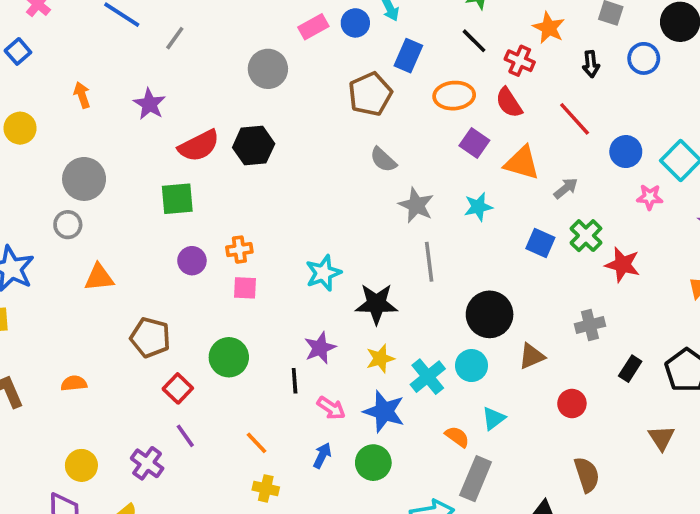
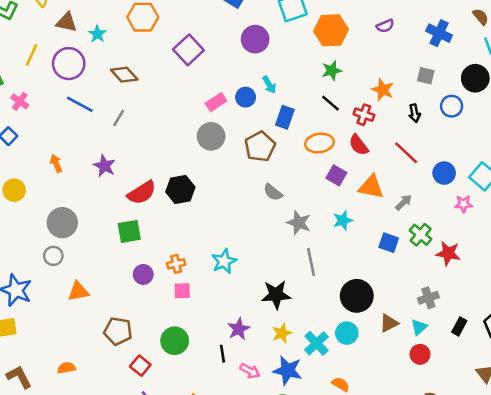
gray circle: (268, 69) -> (211, 136), moved
cyan star: (323, 273) -> (224, 261), moved
cyan triangle: (494, 418) -> (419, 327), moved

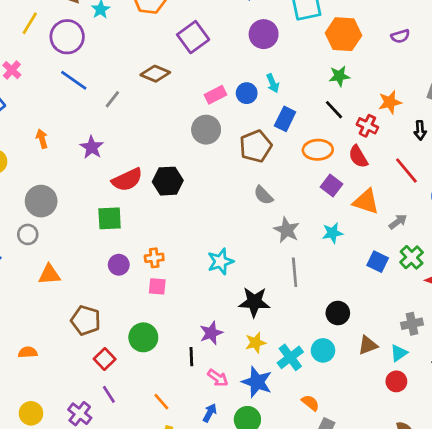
brown diamond: (124, 75) -> (155, 74), moved, turned -32
orange star: (383, 90) -> (390, 102), turned 30
cyan star: (224, 261) -> (220, 262), moved
black circle: (357, 296) -> (338, 313), size x0.7

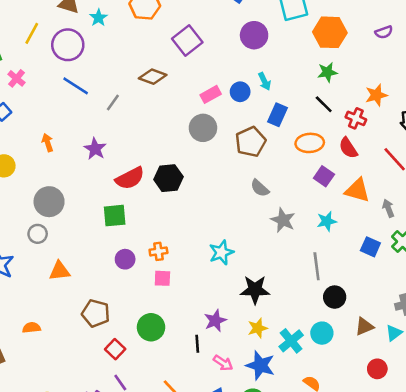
gray arrow: (398, 222) -> (388, 208), turned -72
gray line: (295, 272) -> (317, 266), moved
orange semicircle: (28, 352) -> (31, 328), moved
red circle: (396, 381) -> (377, 369), moved

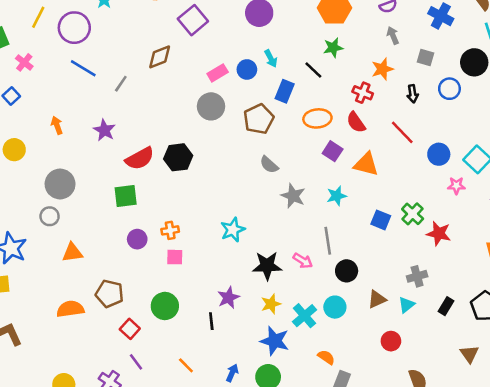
brown diamond: (153, 77) -> (160, 57), turned -40
black line: (324, 104) -> (313, 70), moved
gray arrow: (388, 208) -> (393, 35), moved
orange semicircle: (31, 328) -> (70, 309), moved, size x1.5
pink arrow: (223, 363) -> (303, 261), moved

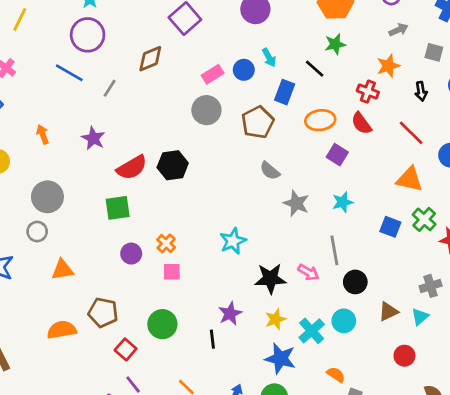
purple circle: (74, 28) -> (88, 35), moved
gray arrow: (393, 35) -> (398, 30), turned 90
orange triangle: (366, 164) -> (410, 179), moved
orange cross: (170, 230) -> (166, 243), turned -36

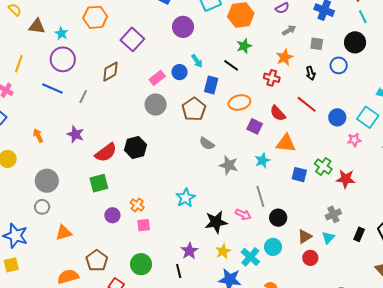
yellow line: (20, 20) -> (19, 64), moved
red semicircle: (361, 123) -> (278, 113), moved
orange triangle: (410, 179) -> (286, 143), moved
brown pentagon: (103, 312) -> (97, 261), turned 30
red circle: (404, 356) -> (310, 258), moved

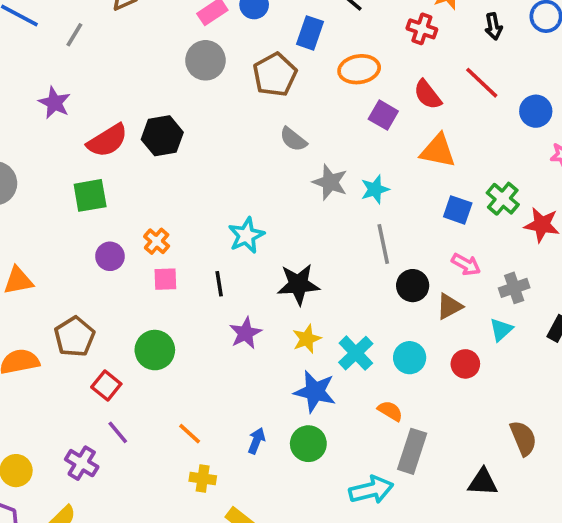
cyan star: (262, 160) -> (375, 189), moved
pink arrow: (243, 214) -> (466, 264), moved
brown triangle: (305, 237) -> (449, 306), moved
cyan circle: (273, 247) -> (410, 358), moved
black line: (179, 271) -> (219, 284), moved

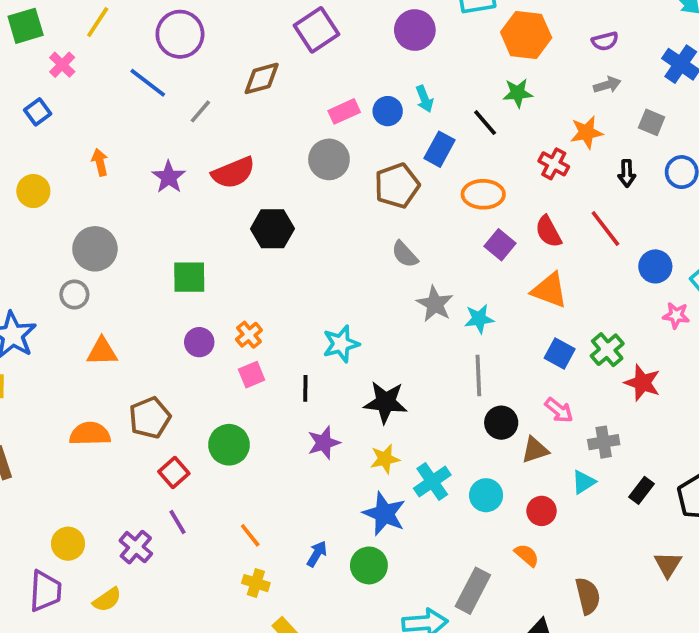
red semicircle: (107, 141) -> (233, 173), moved
pink square: (165, 279) -> (252, 375), turned -30
orange semicircle: (390, 411) -> (527, 555), moved

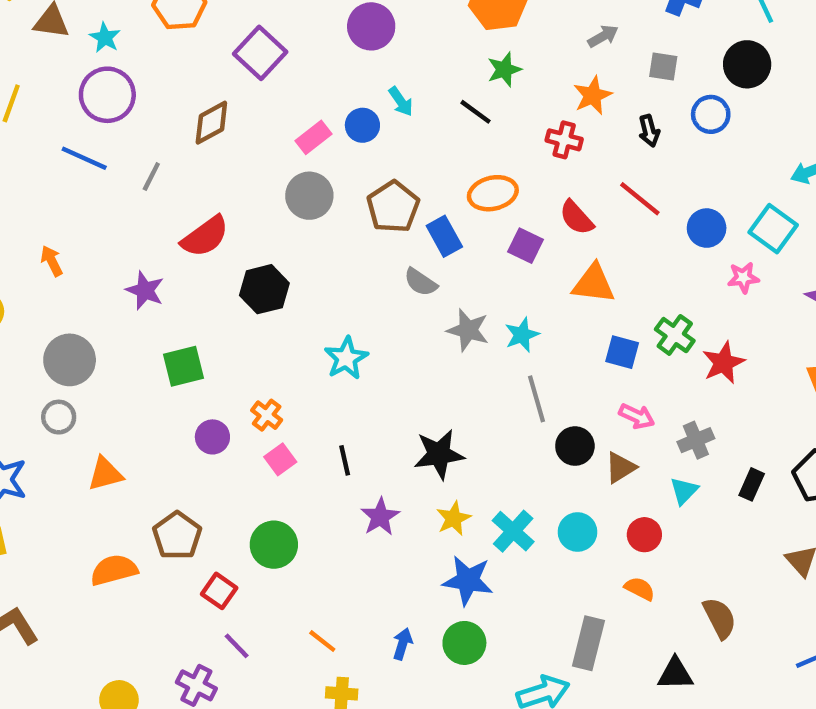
blue rectangle: (439, 149) -> (444, 236), moved, turned -44
purple star: (169, 177) -> (145, 290), moved
cyan star: (341, 344) -> (346, 358), moved
red star: (642, 383) -> (723, 363), turned -30

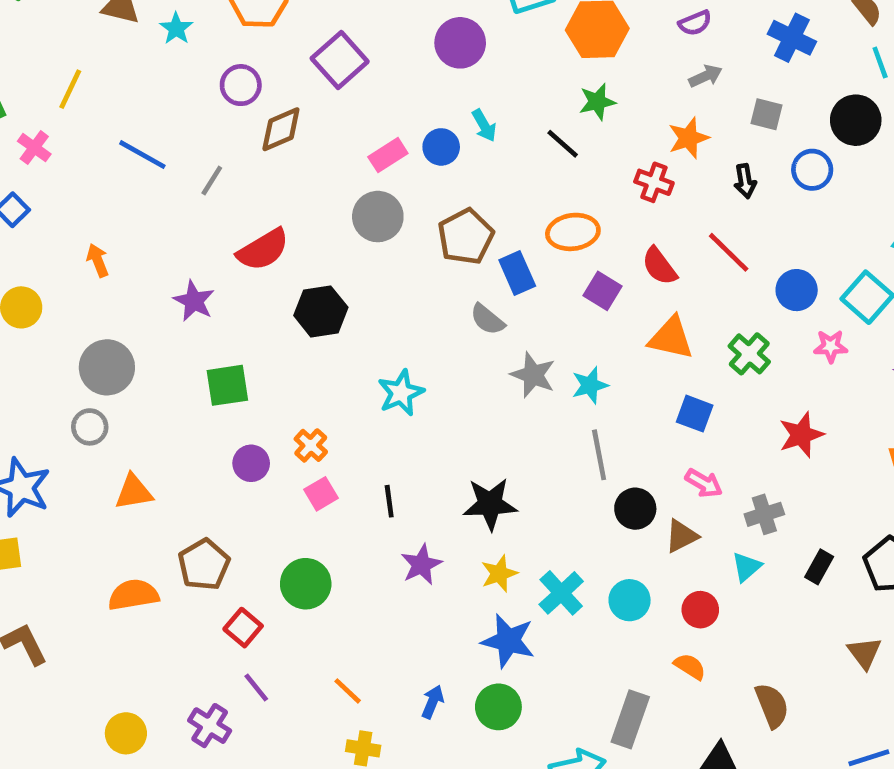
purple circle: (107, 95) -> (241, 85), moved, size x0.7
green cross: (675, 335) -> (749, 354), moved

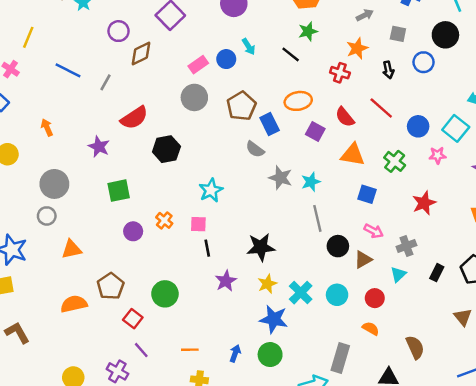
pink square: (321, 494) -> (198, 224), moved, turned 35
orange line: (348, 691) -> (190, 350), turned -42

